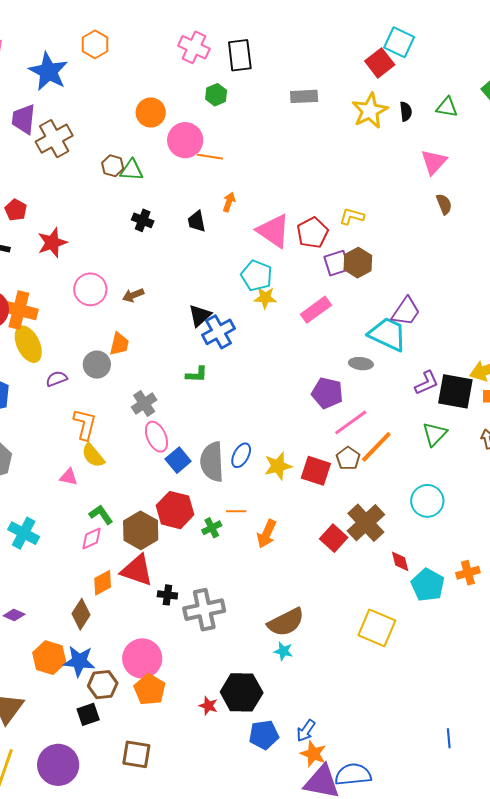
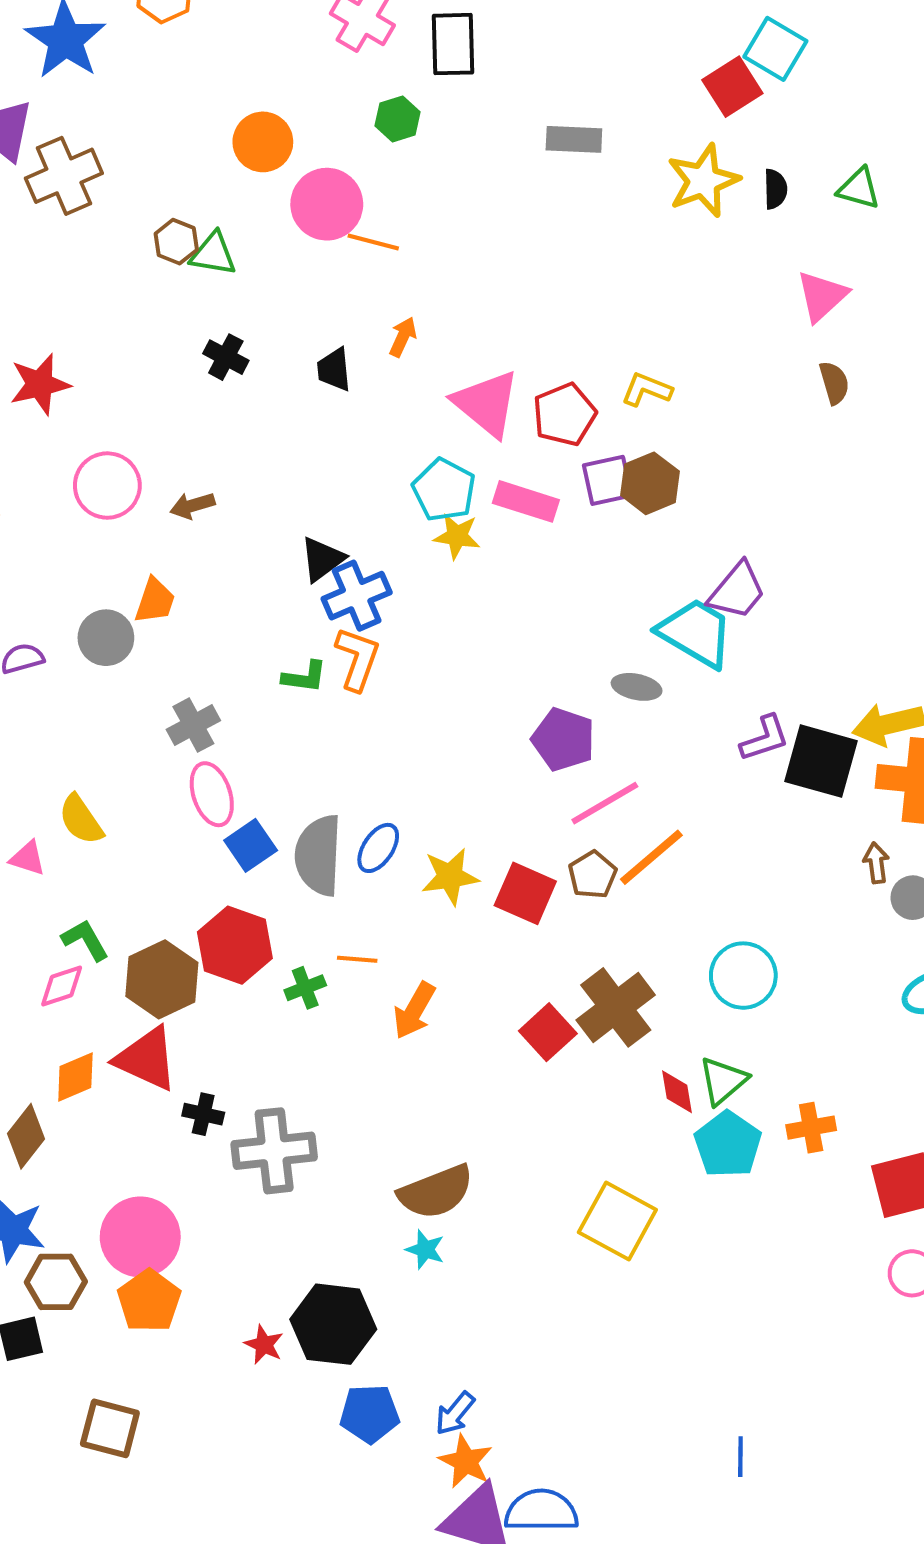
pink rectangle: (316, 310) -> (526, 501), moved, turned 48
orange L-shape: (85, 424) -> (357, 659), moved
green triangle: (435, 434) -> (723, 1081), moved

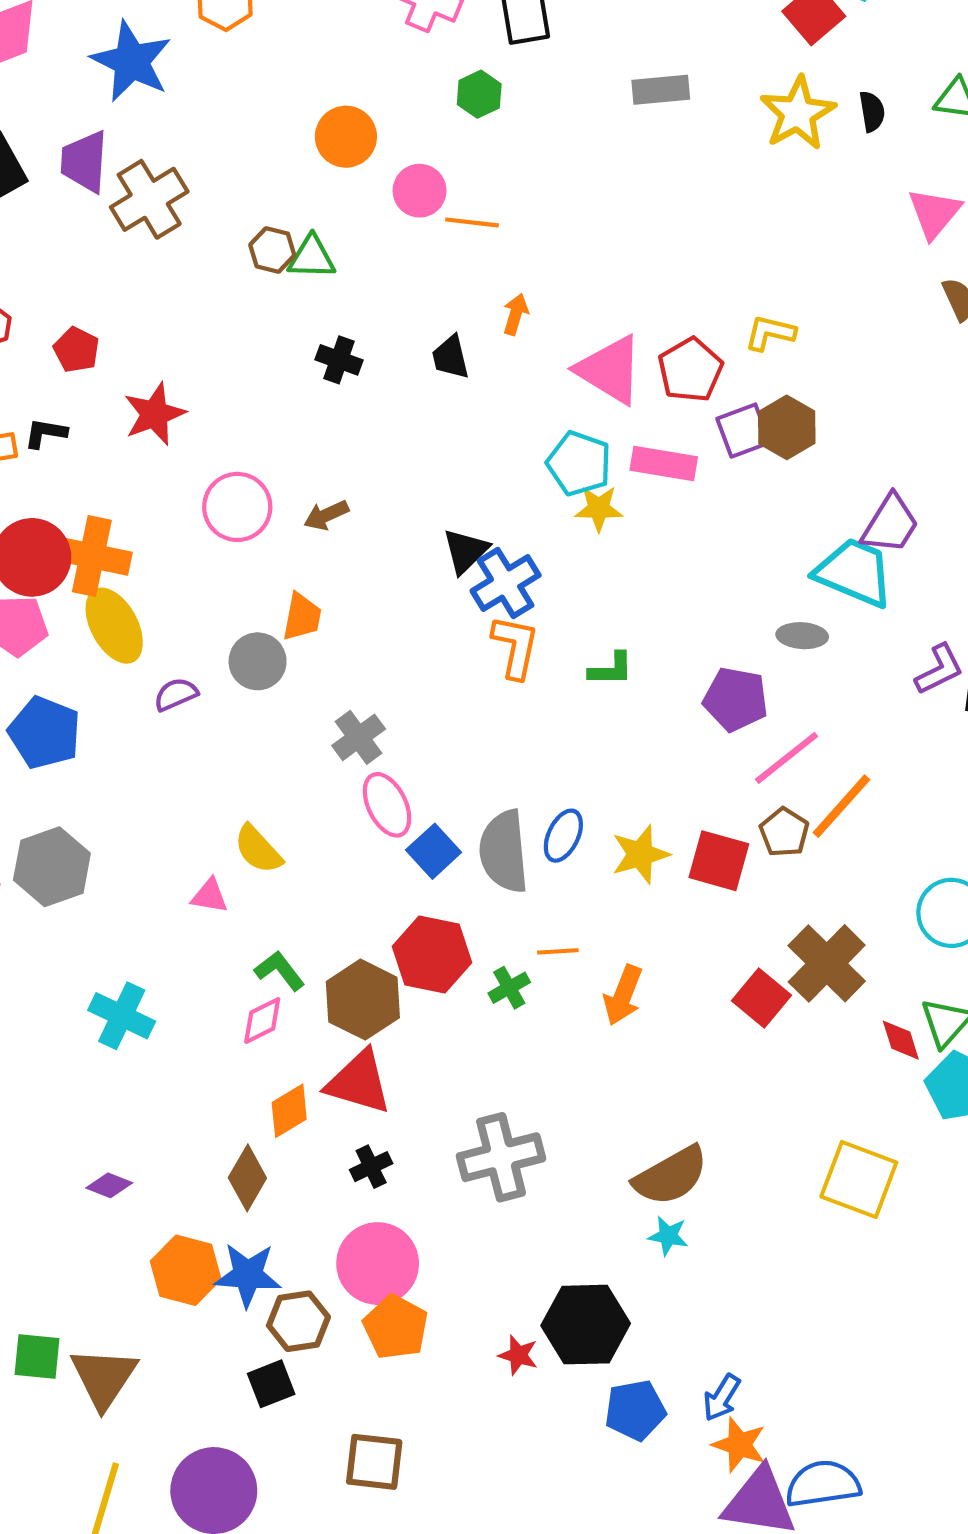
pink circle: (327, 204) -> (420, 191), size x0.7
green L-shape: (305, 677) -> (611, 669), moved
black cross: (203, 1114) -> (371, 1167), moved, turned -30

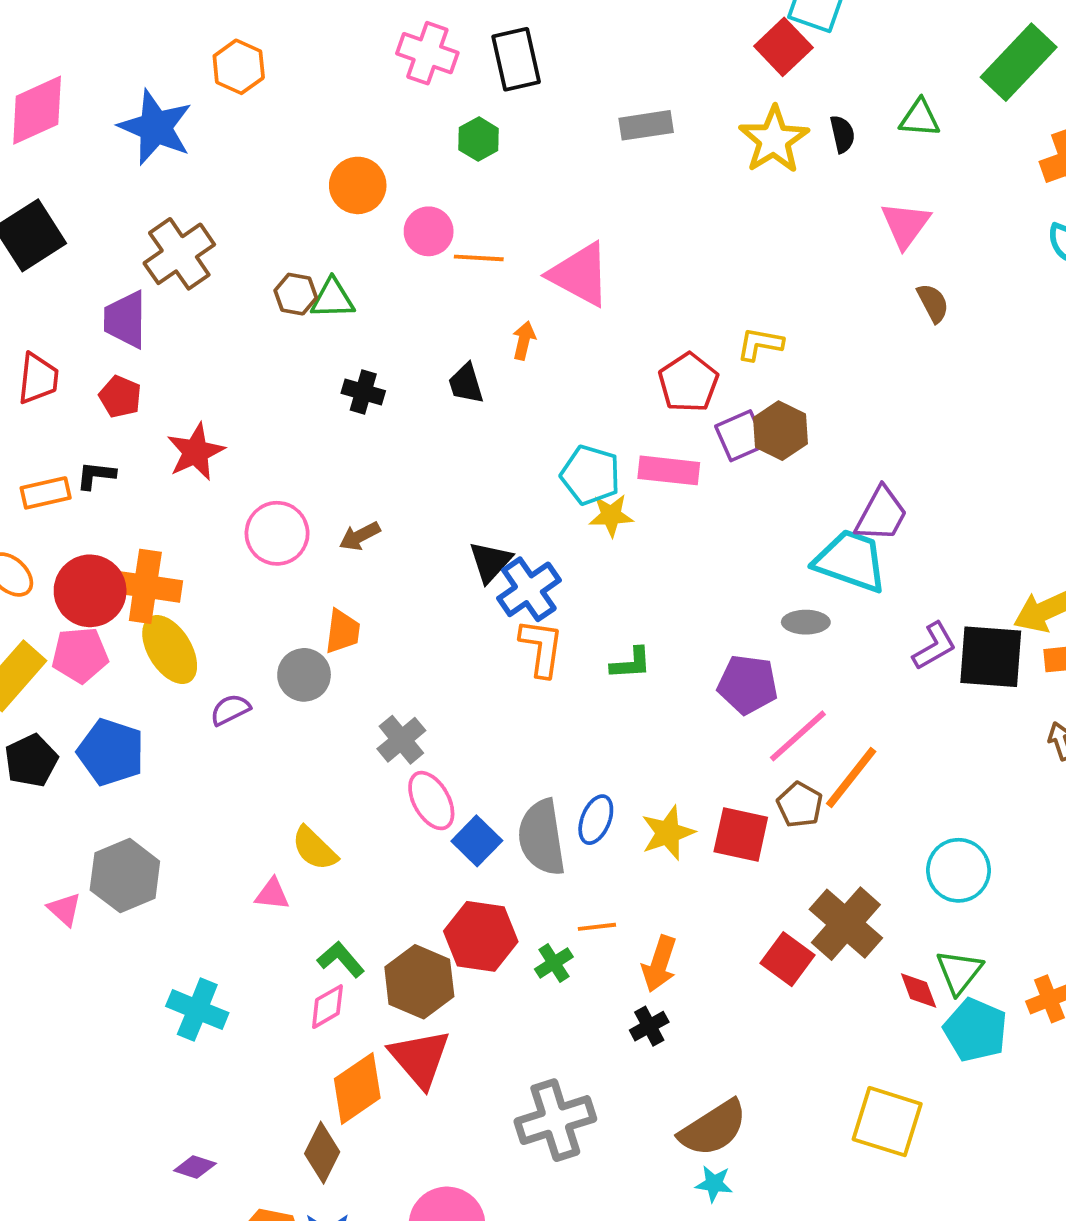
purple trapezoid: (84, 162) -> (125, 320), moved
pink triangle: (610, 370) -> (580, 275), moved
red triangle: (359, 1082) -> (420, 1058), turned 36
orange diamond: (289, 1111) -> (357, 1088), size x1.4
black cross: (371, 1167) -> (649, 1026), moved

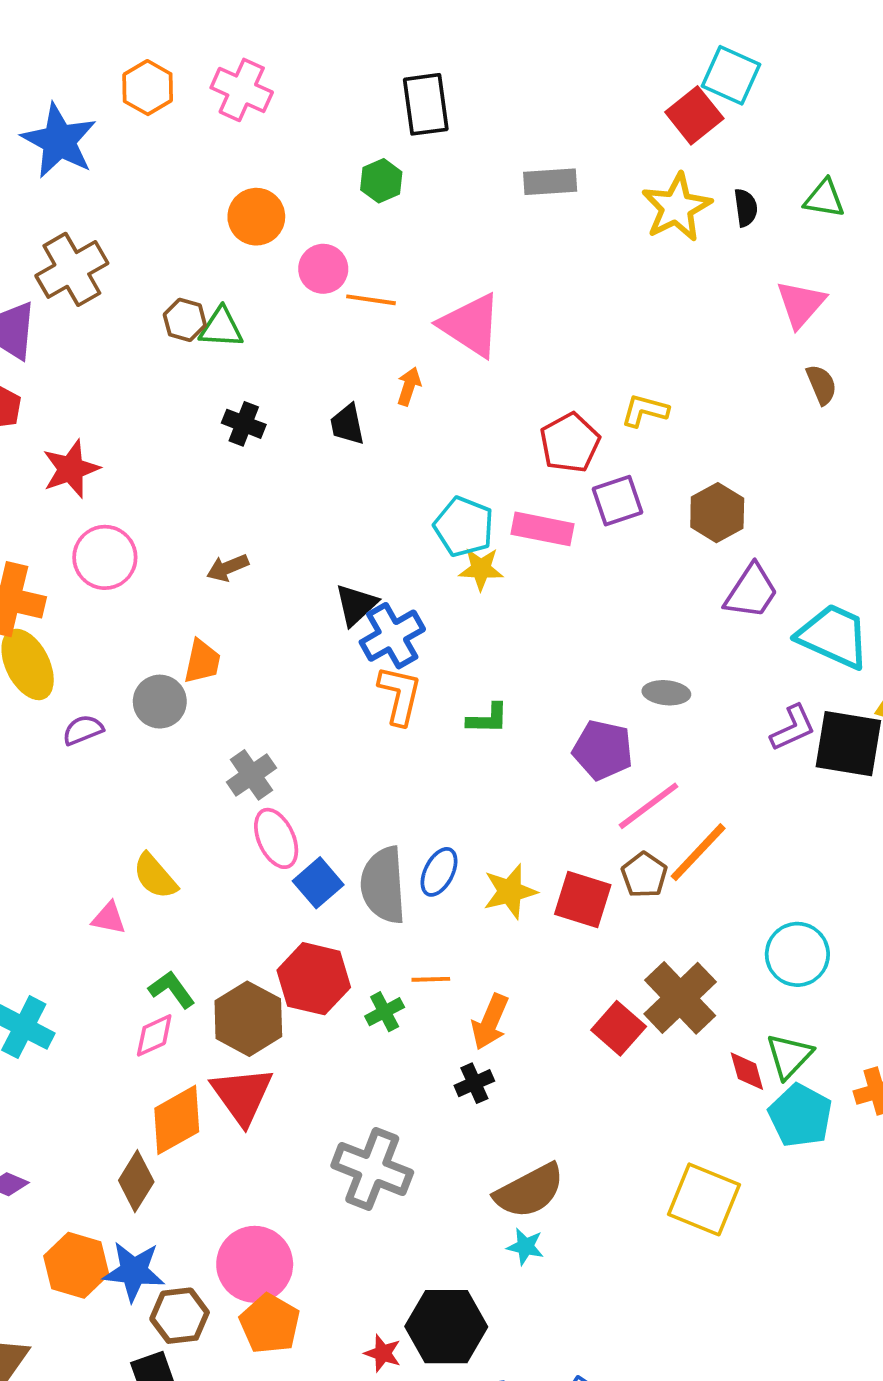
pink cross: (427, 53) -> (242, 90), moved
brown hexagon: (780, 431) -> (717, 513), moved
pink circle: (277, 533) -> (105, 557), moved
cyan trapezoid: (851, 561) -> (834, 636), moved
gray cross: (555, 1120) -> (372, 1169), turned 34

